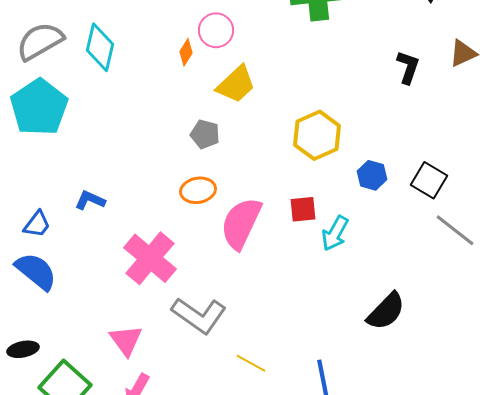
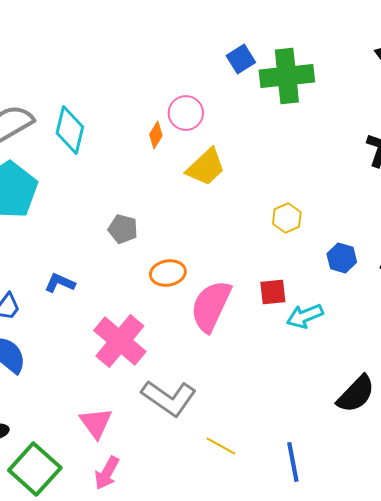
gray pentagon: (205, 134) -> (123, 229), moved
yellow hexagon: (317, 135) -> (287, 218), size x0.6
cyan arrow: (335, 233) -> (305, 316), turned 39

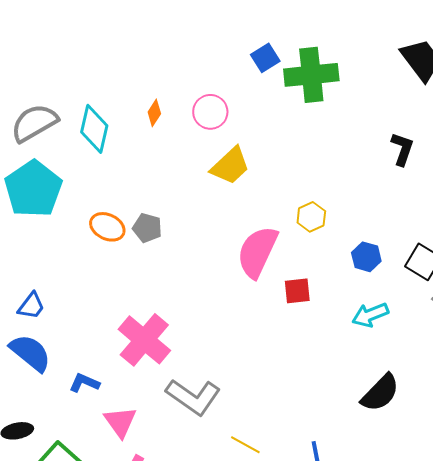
orange diamond: (156, 135) -> (154, 113), moved
orange ellipse: (168, 273) -> (107, 227), moved, turned 36
blue L-shape: (60, 283) -> (84, 383), moved
pink semicircle: (211, 306) -> (257, 252), moved
cyan arrow: (305, 316) -> (370, 315), moved

